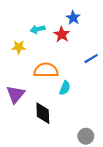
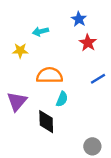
red star: (62, 34) -> (88, 43), moved
blue line: (91, 59) -> (98, 79), moved
cyan semicircle: (65, 88) -> (62, 99), moved

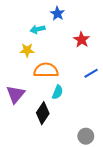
blue star: (79, 19) -> (57, 14), moved
yellow star: (20, 51) -> (27, 50), moved
black diamond: (46, 122) -> (43, 113), turned 35

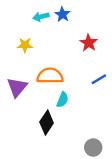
cyan arrow: (38, 29) -> (41, 17), moved
yellow star: (27, 50) -> (25, 45), moved
purple triangle: (16, 94) -> (17, 87), moved

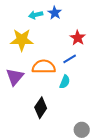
yellow star: (25, 45) -> (22, 40), size x1.6
blue line: (99, 79) -> (70, 59), moved
cyan semicircle: (62, 100) -> (65, 82), moved

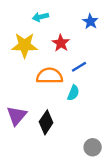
blue star: (55, 13) -> (90, 21), moved
red star: (78, 38) -> (61, 43), moved
purple triangle: (15, 77) -> (17, 116), moved

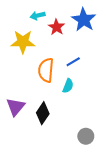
blue star: (90, 21) -> (84, 20), size x1.6
red star: (61, 43) -> (56, 27), moved
orange semicircle: (50, 76) -> (46, 70), turned -85

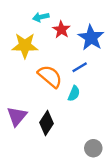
blue star: (84, 20) -> (91, 38), moved
orange semicircle: (46, 70) -> (50, 76), turned 125

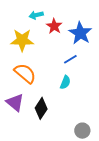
orange semicircle: (50, 76) -> (25, 73), moved
purple triangle: (17, 116) -> (15, 102), turned -30

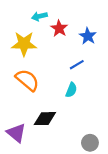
blue star: (80, 33) -> (88, 36), size x0.7
purple triangle: (15, 102) -> (16, 133), moved
black diamond: (41, 108) -> (45, 119), turned 55

